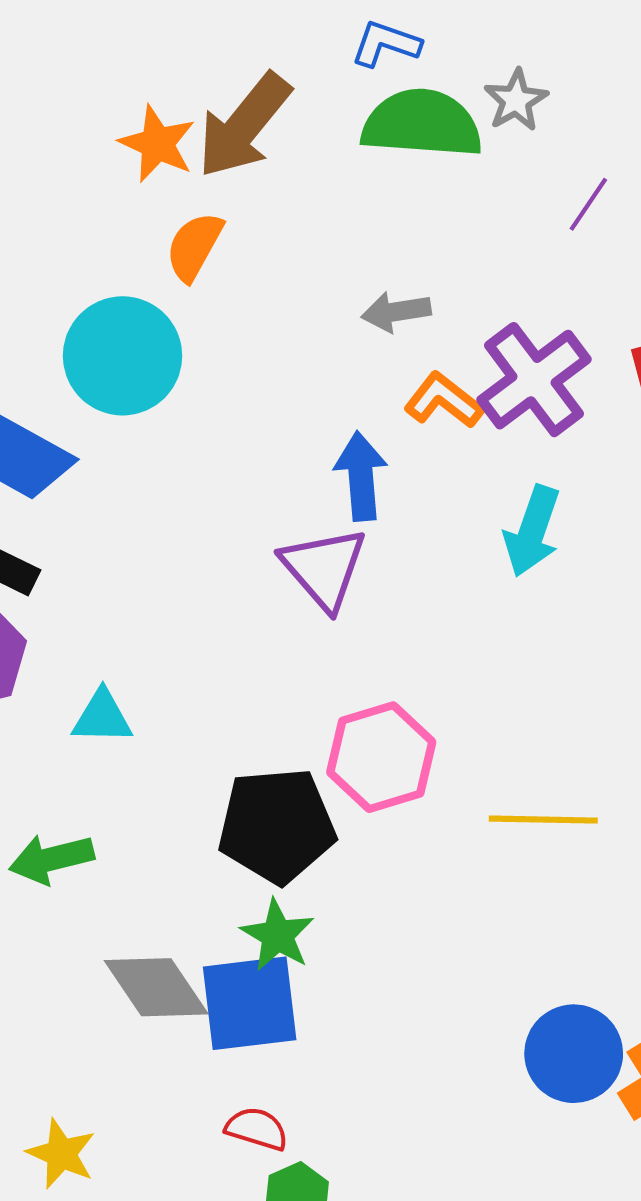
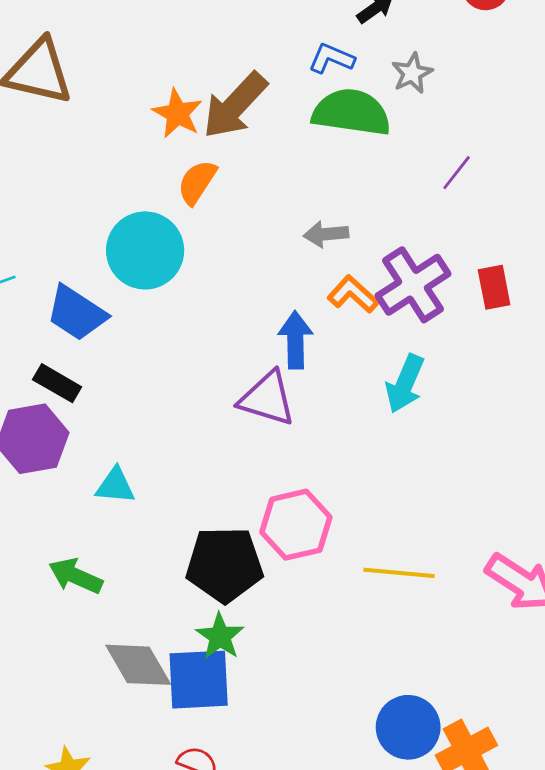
gray star: (516, 100) -> (412, 73), moved
purple triangle: (324, 568) -> (267, 399), turned -36
green arrow: (51, 859) -> (76, 576), turned 34

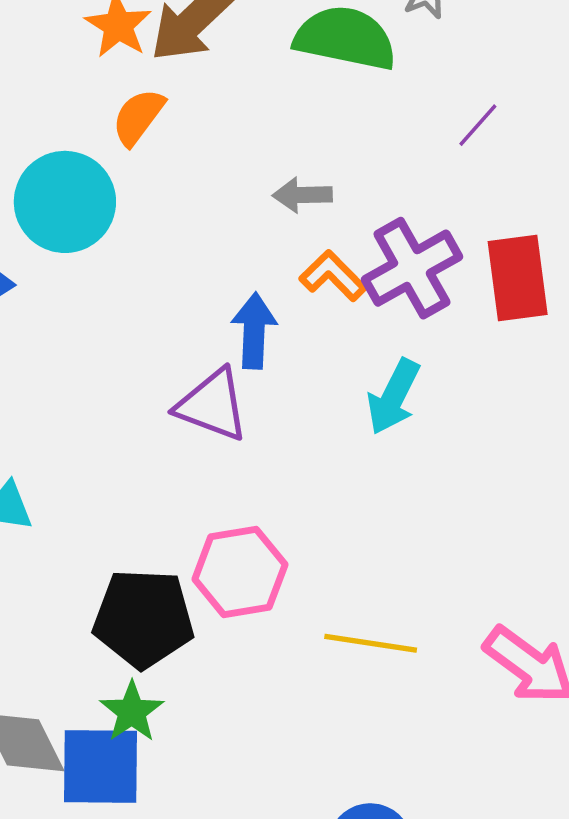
red rectangle: (494, 287) -> (518, 278), size x1.5

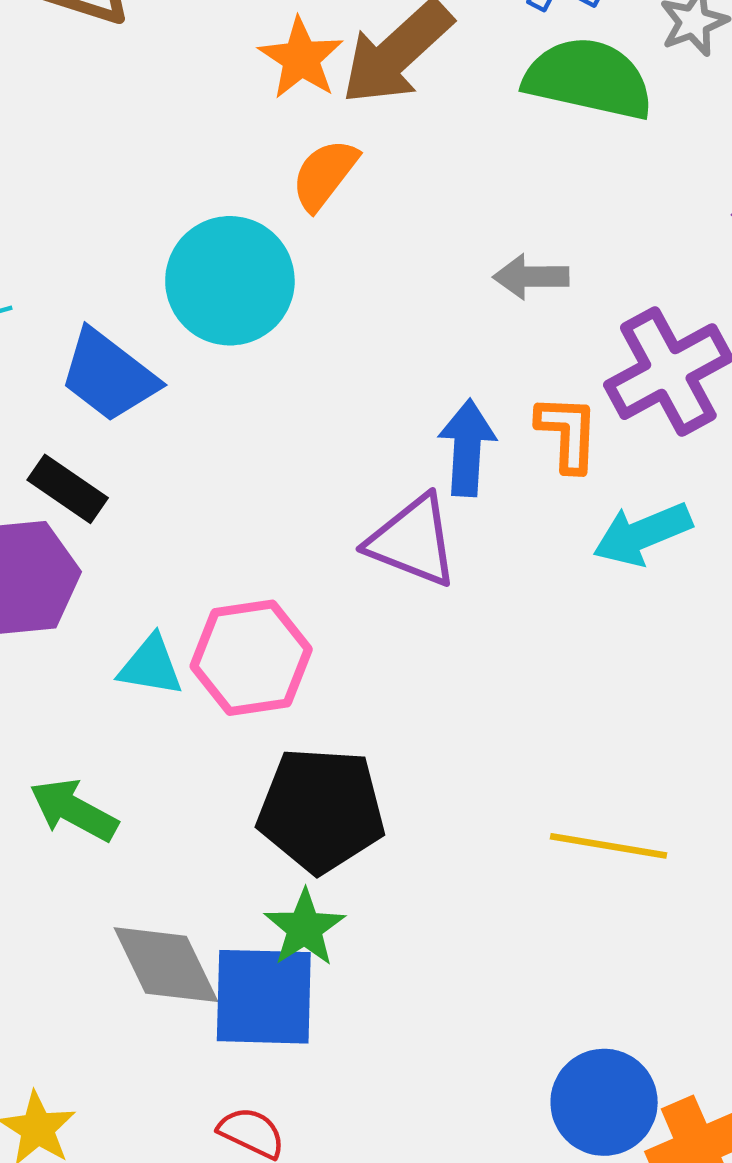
orange L-shape: (333, 276) -> (567, 433), moved, turned 46
cyan arrow: (394, 397) -> (642, 534), turned 40
pink hexagon: (240, 572) -> (251, 658), moved

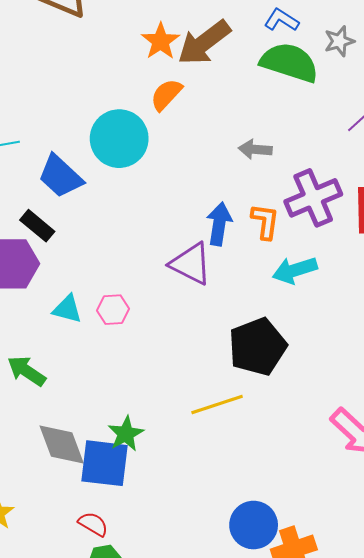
pink hexagon: (251, 658) -> (113, 310), size x0.6
black pentagon: (321, 810) -> (257, 347), moved, turned -30
yellow line: (608, 846) -> (217, 404), moved, turned -33

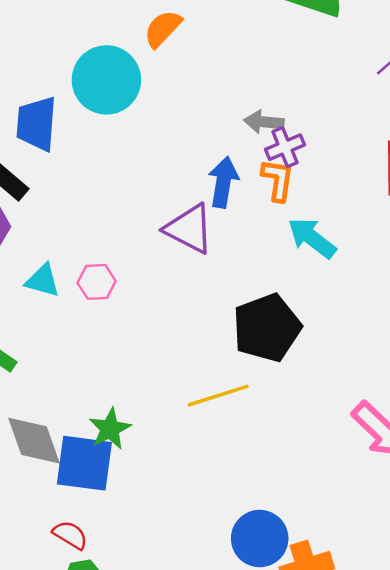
gray arrow: (255, 149) -> (264, 122), moved
blue trapezoid: (60, 176) -> (36, 124), turned 51
purple cross: (313, 198) -> (285, 147), moved, size x0.6
cyan arrow: (295, 270) -> (312, 238), turned 54

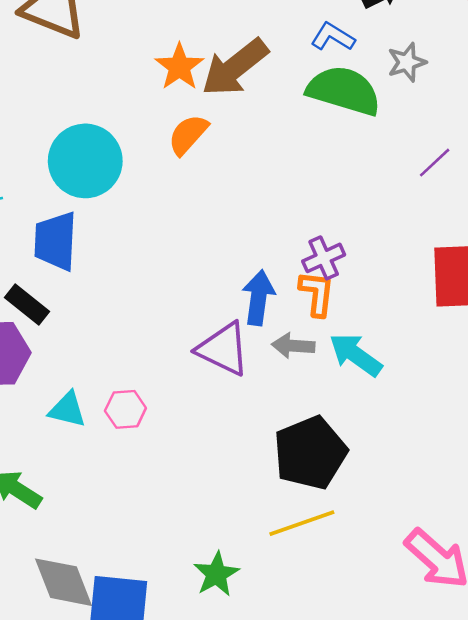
cyan circle: (106, 80) -> (85, 161), moved
gray arrow: (264, 122) -> (293, 346), moved
yellow line: (218, 396) -> (302, 523), moved
green star: (110, 429) -> (216, 574), moved

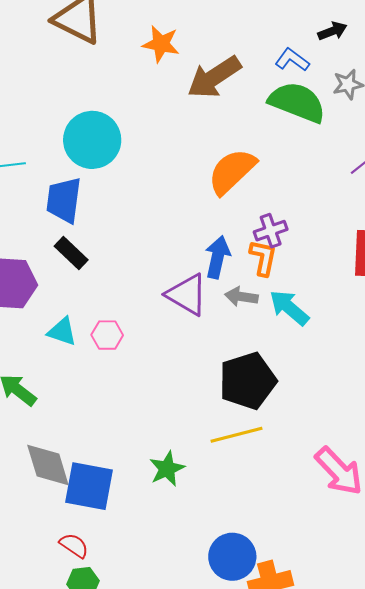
orange star: (179, 67) -> (161, 44), moved, turned -30
orange semicircle: (188, 135) -> (232, 171), moved, size x1.5
black rectangle: (27, 304) -> (71, 253), moved

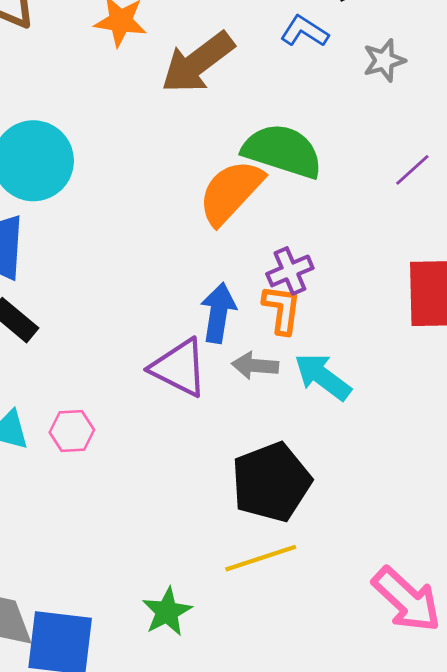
green semicircle: (297, 102) -> (282, 151), moved

